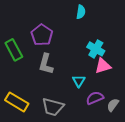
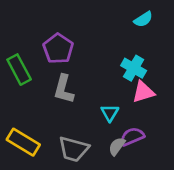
cyan semicircle: (81, 12) -> (143, 19), moved, turned 48
gray semicircle: (113, 105) -> (117, 146), moved

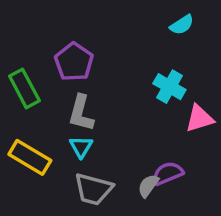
pink triangle: (143, 92) -> (200, 118), moved
cyan triangle: (110, 113) -> (81, 147), moved
yellow rectangle: (23, 142) -> (30, 157), moved

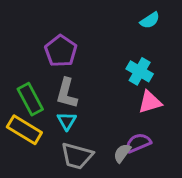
green rectangle: (24, 88) -> (30, 99), moved
pink triangle: (200, 118) -> (150, 102), moved

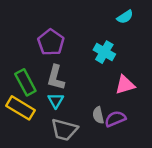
cyan cross: (140, 71) -> (104, 52), moved
gray semicircle: (122, 153) -> (98, 115), moved, turned -49

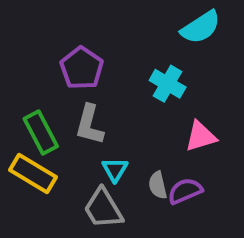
cyan semicircle: (125, 17) -> (201, 27), size x1.5
cyan triangle: (56, 101) -> (115, 170), moved
gray trapezoid: (64, 130) -> (103, 209), turned 44

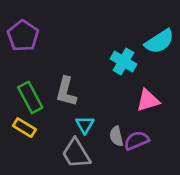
cyan semicircle: (201, 27) -> (159, 41), moved
purple pentagon: (82, 68) -> (23, 36), moved
yellow rectangle: (33, 173) -> (24, 128), size x0.7

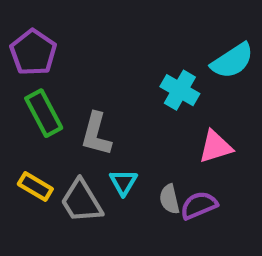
green rectangle: (30, 97) -> (44, 113), moved
gray trapezoid: (76, 153) -> (81, 201), moved

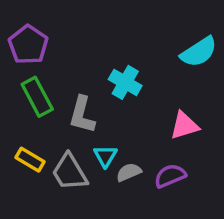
cyan cross: (180, 90) -> (125, 82), moved
gray semicircle: (169, 199) -> (129, 172), moved, turned 80

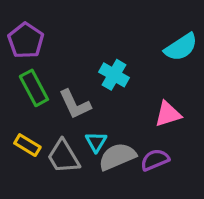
gray L-shape: (82, 115) -> (75, 104), turned -40
gray semicircle: (129, 172) -> (117, 157), size x1.6

